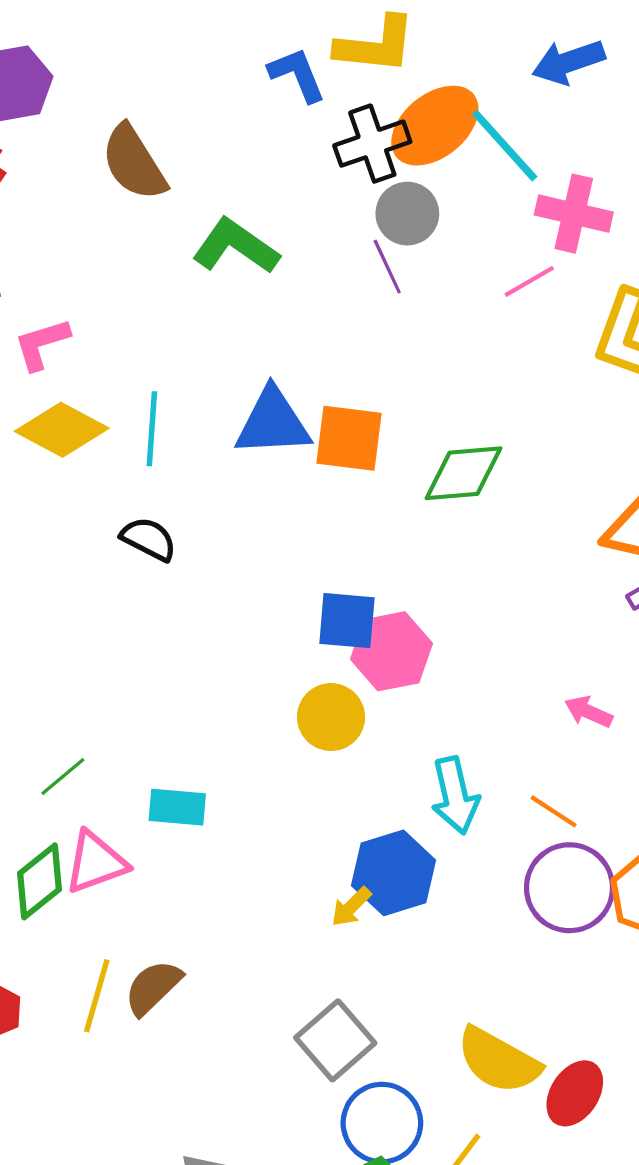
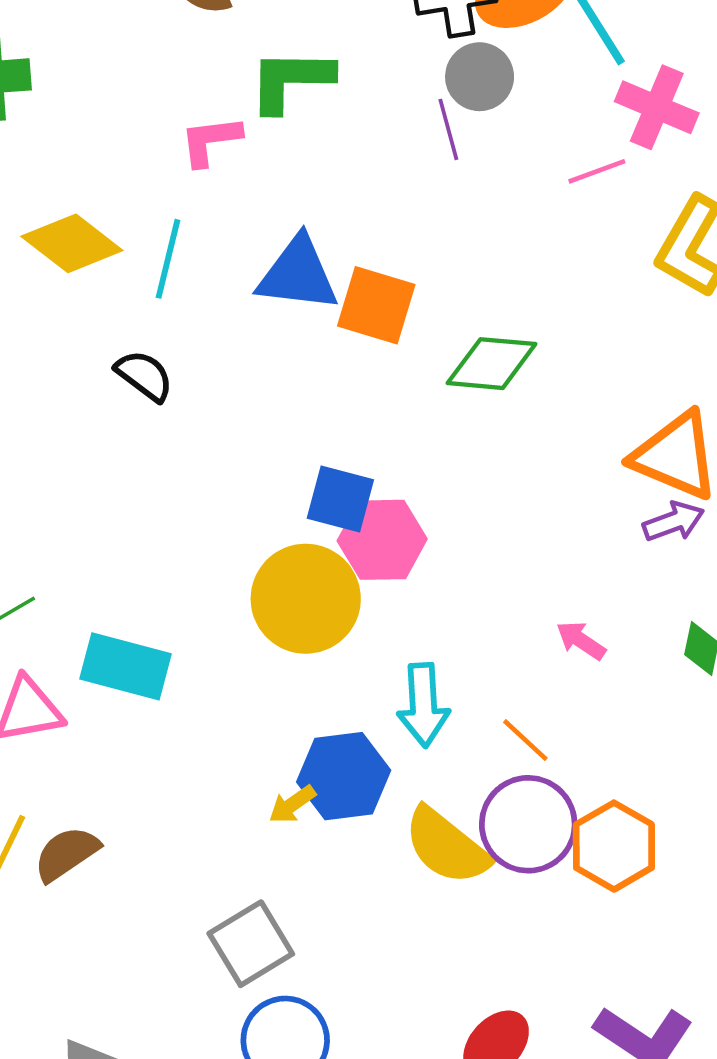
green L-shape: (236, 246) -> (291, 80), turned -44
pink L-shape: (42, 344) -> (211, 141), moved
yellow circle: (331, 717) -> (306, 599), size x1.5
cyan rectangle: (177, 807) -> (126, 666), size x1.4
yellow semicircle: (498, 1060) -> (447, 846), moved

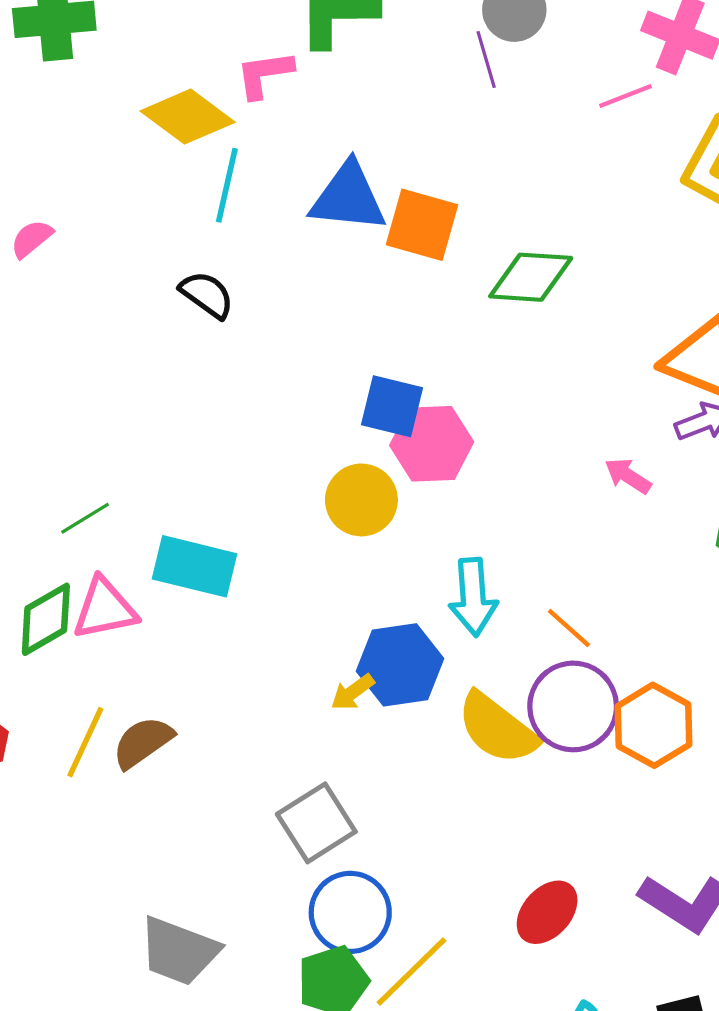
yellow diamond: (72, 243) -> (188, 117), moved
yellow circle: (306, 599) -> (361, 500), size x0.7
pink arrow: (581, 640) -> (628, 476), moved

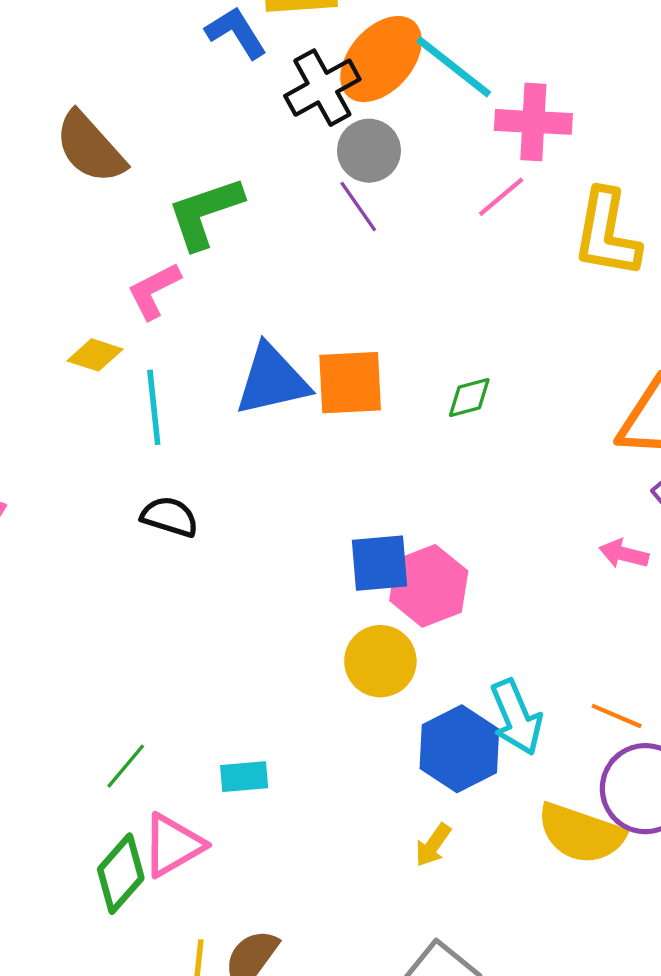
yellow diamond: (188, 117) -> (95, 355), size x0.6
green diamond: (531, 277) -> (469, 398), size x0.6
cyan rectangle: (194, 566) -> (244, 777), size x0.6
blue hexagon: (400, 665) -> (459, 749), moved

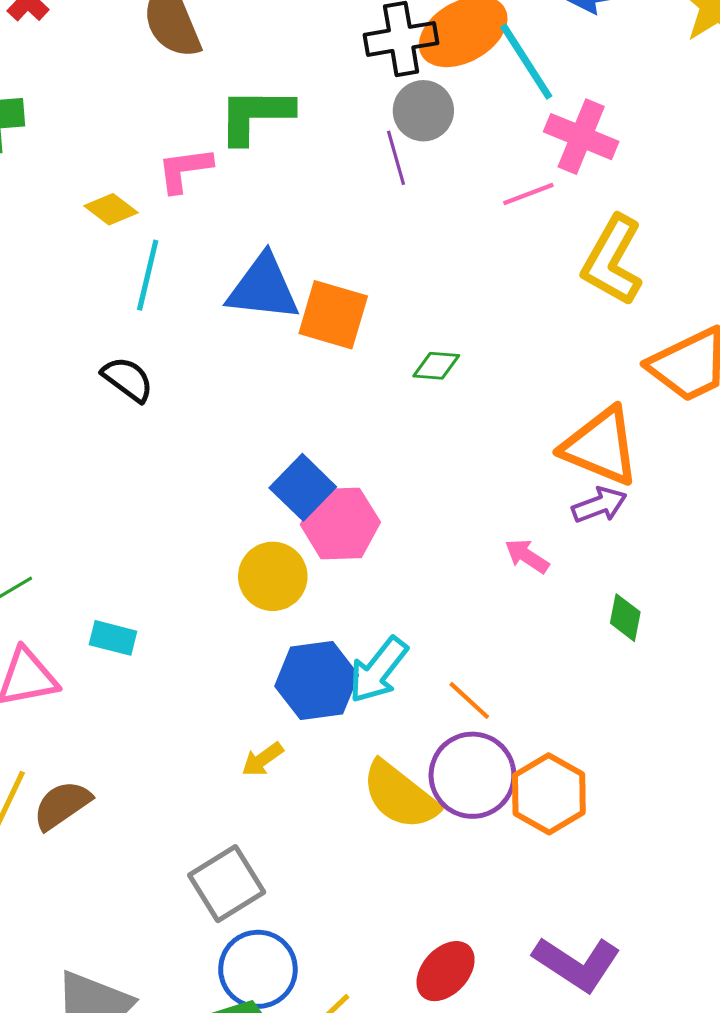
blue square: (379, 563) -> (303, 487), turned 30
cyan arrow: (516, 717) -> (378, 670), turned 42

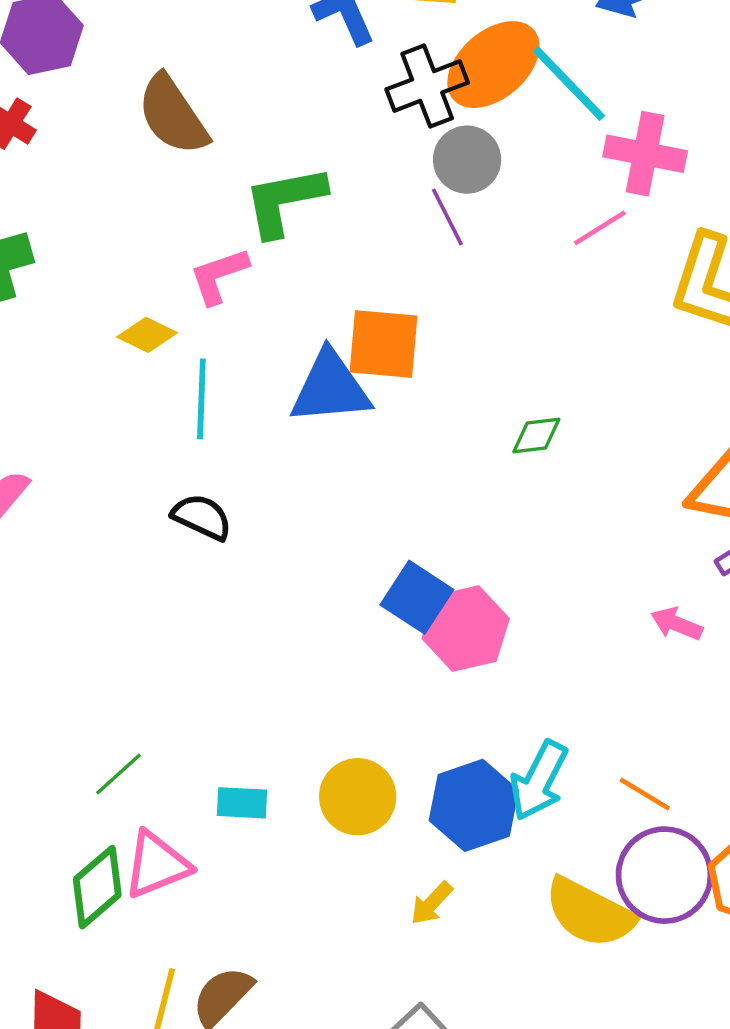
orange square: (333, 315) -> (383, 344), moved
yellow circle: (273, 576) -> (358, 797), moved

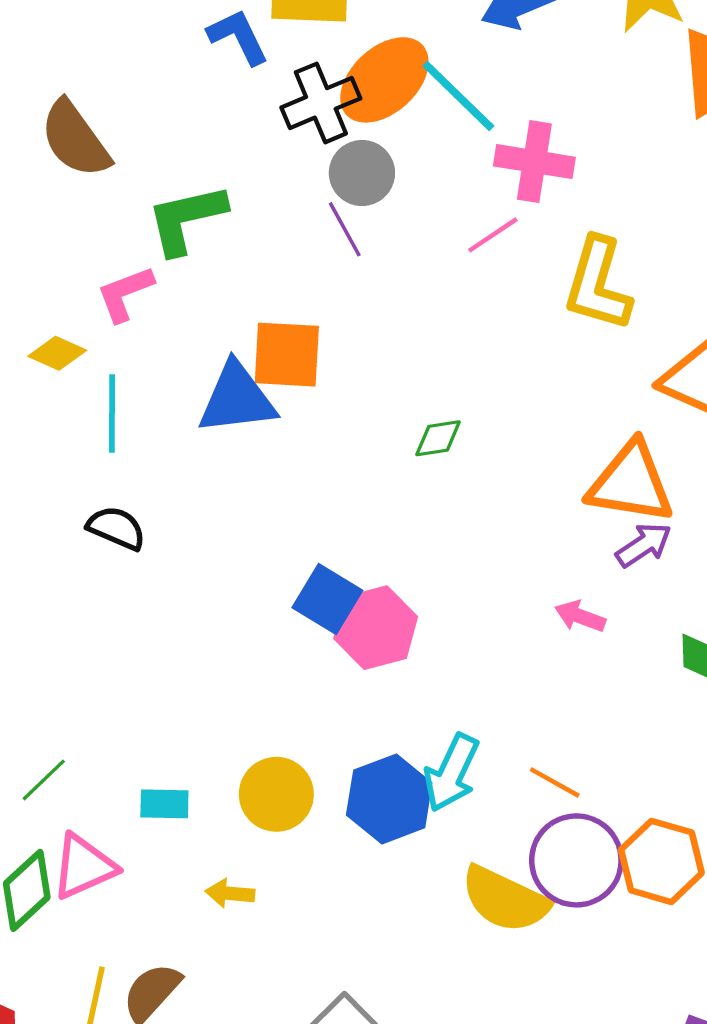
yellow arrow: (432, 903) -> (230, 893), moved, turned 54

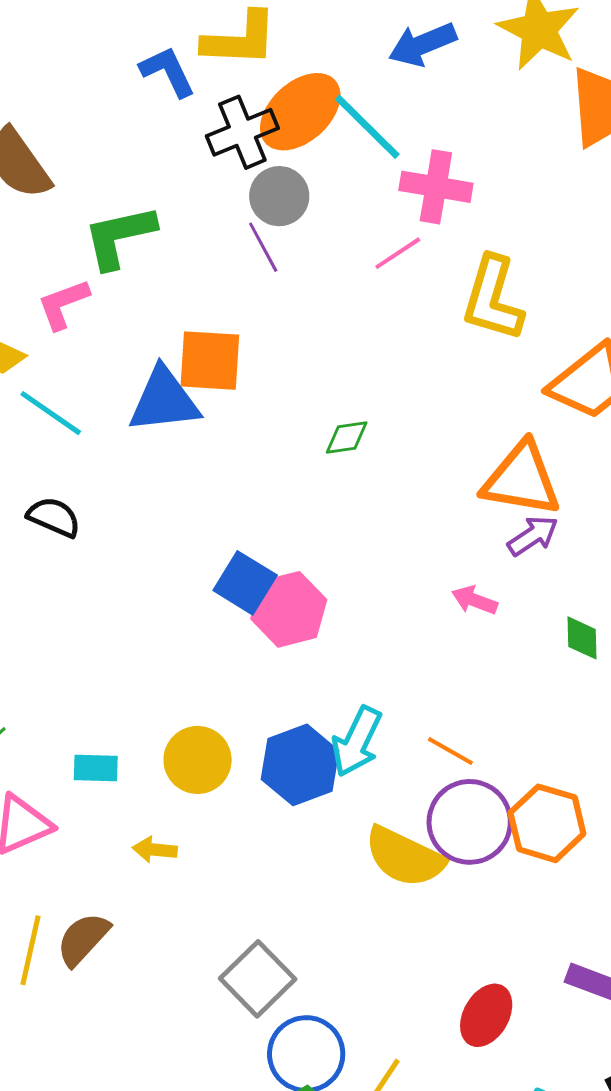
cyan line: (112, 414) -> (51, 413), turned -56

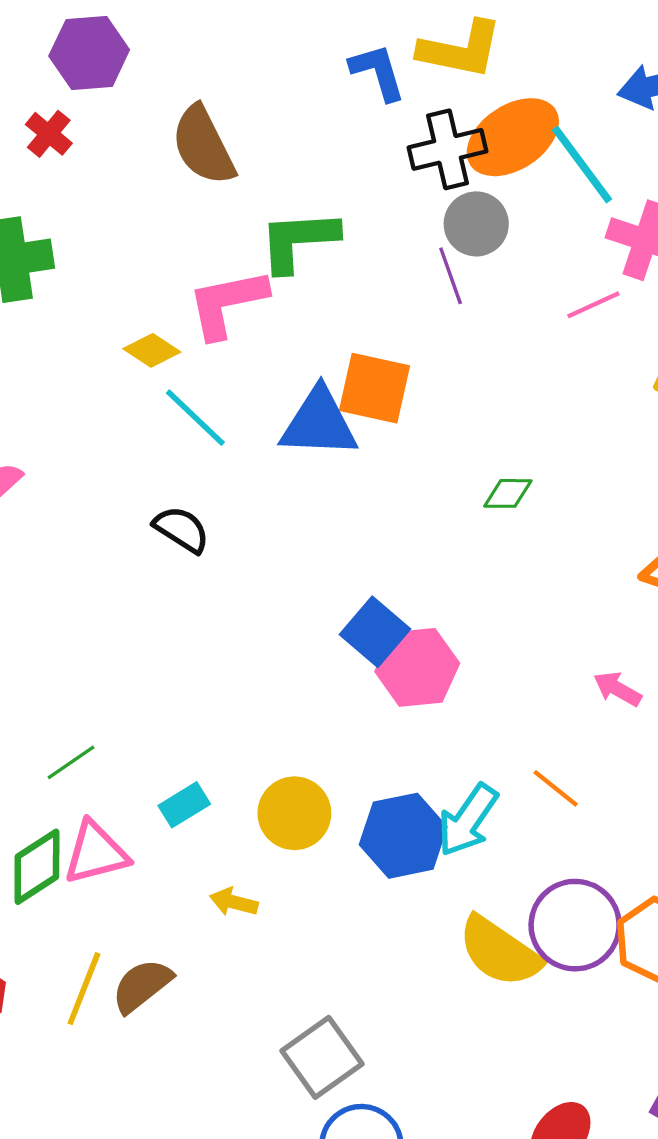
pink L-shape: (63, 304) -> (227, 303), size x1.4
orange line: (450, 751) -> (556, 788), moved
cyan rectangle: (96, 768) -> (184, 805), turned -42

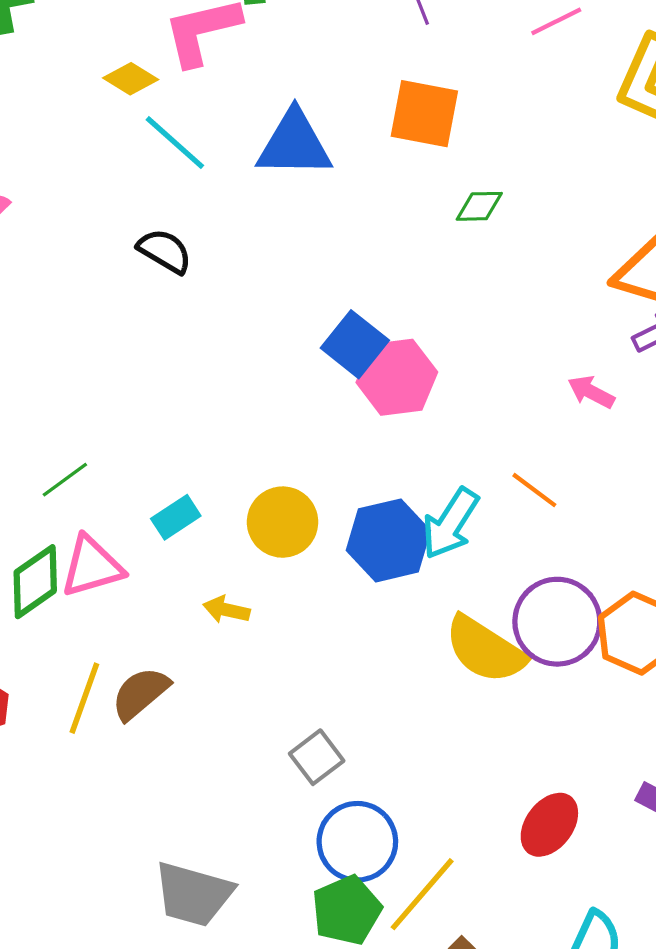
orange square: (374, 388) -> (424, 114), moved
gray square: (322, 1057) -> (317, 757), size x0.7

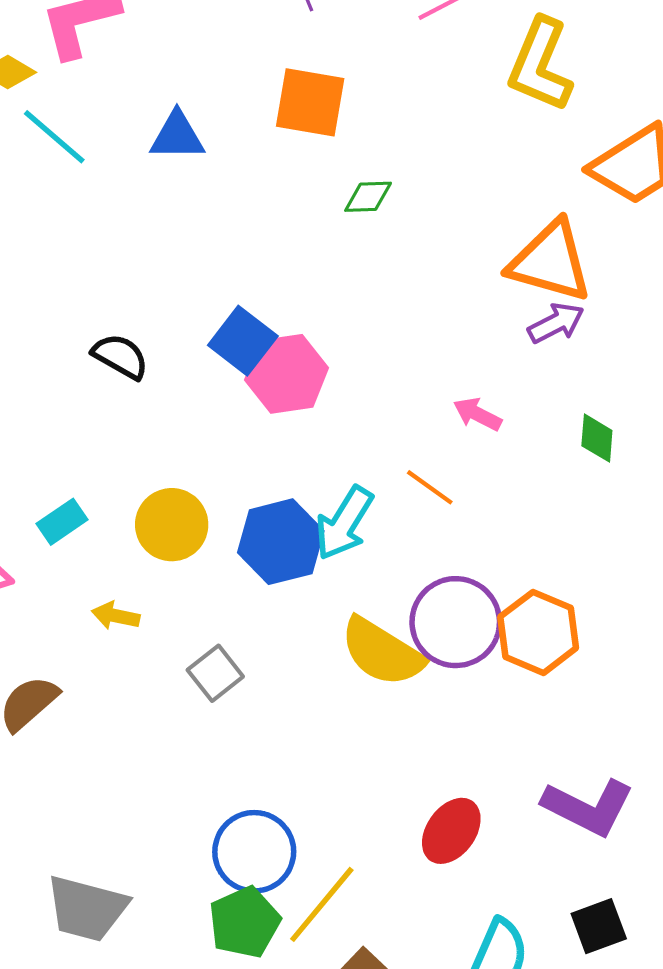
blue triangle: (294, 144) -> (177, 136), size x0.7
black semicircle: (165, 251) -> (120, 356), moved
pink arrow: (591, 392) -> (477, 414), moved
gray square: (317, 757) -> (215, 673), moved

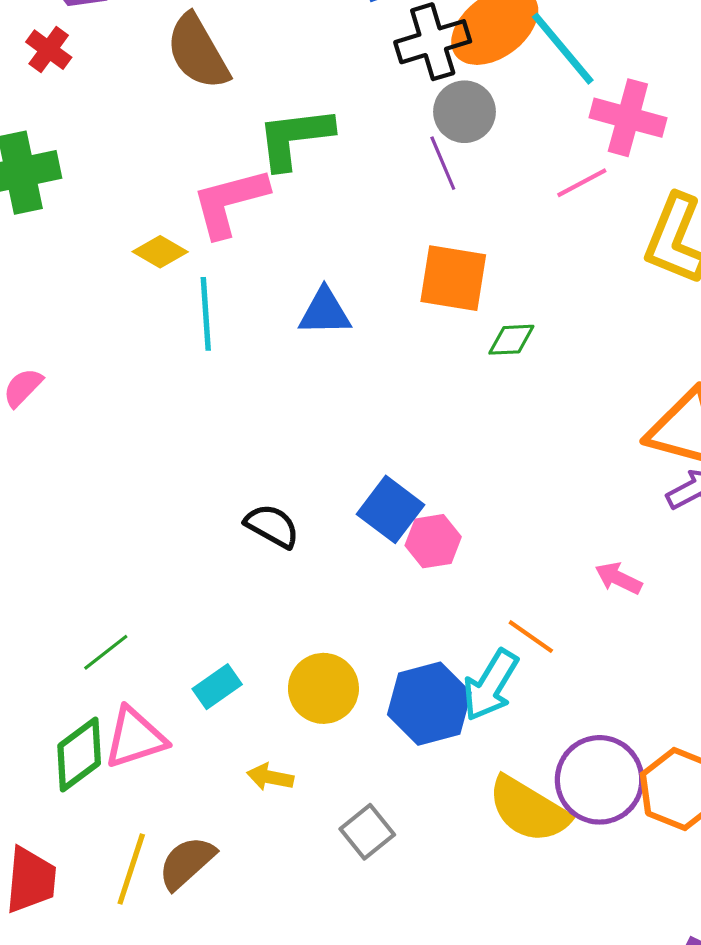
cyan line: (54, 137) -> (206, 314), turned 46
green diamond: (368, 197) -> (511, 340), moved
pink hexagon: (286, 374) -> (433, 541), size x0.7
orange line: (430, 487) -> (531, 637), moved

